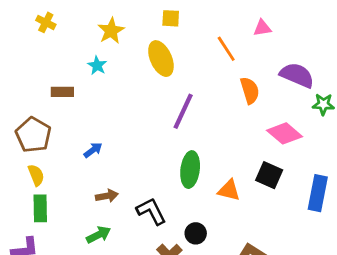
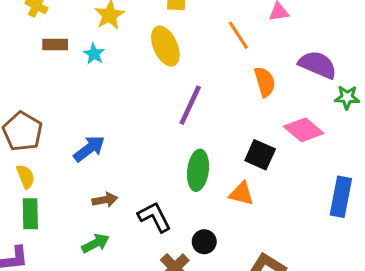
brown rectangle: (62, 92) -> (55, 45), moved
blue arrow: (93, 150) -> (89, 149), size x1.5
black square: (269, 175) -> (260, 155), moved

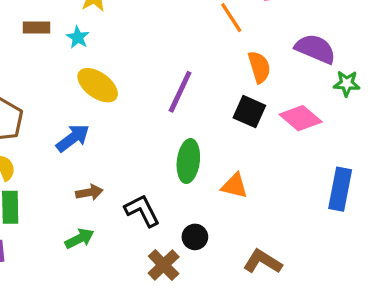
yellow ellipse: (165, 46) -> (98, 85), moved, turned -30
black square: (260, 155) -> (249, 112), moved

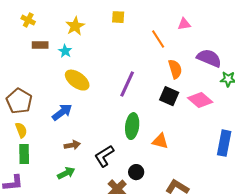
black L-shape: (142, 211) -> (104, 156), turned -95

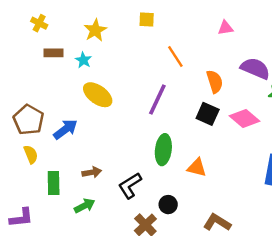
orange line: (158, 39) -> (175, 57), moved
blue arrow: (62, 112) -> (65, 129), moved
green rectangle: (24, 154) -> (54, 183), moved

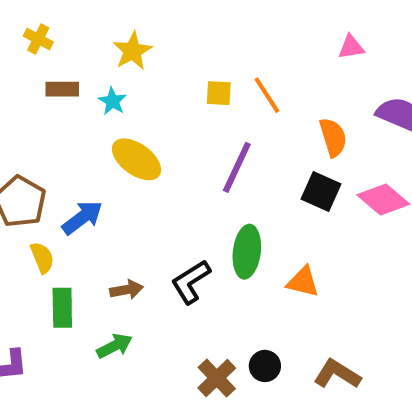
yellow square: (147, 19) -> (219, 93), moved
yellow semicircle: (31, 154) -> (42, 258), moved
black L-shape: (130, 185) -> (191, 282), moved
black circle: (168, 205) -> (265, 366), moved

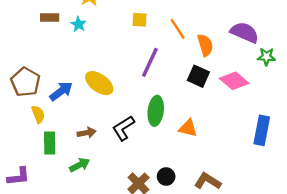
orange line: (267, 95) -> (178, 29), moved
yellow ellipse: (137, 159) -> (99, 83), moved

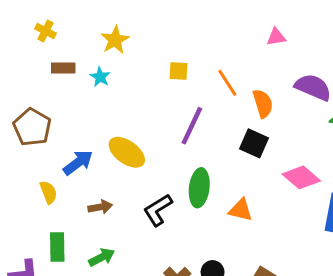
pink diamond: (234, 81) -> (301, 177), moved
brown pentagon: (25, 82) -> (32, 127), moved
brown arrow: (87, 133) -> (100, 207), moved
green rectangle: (50, 143) -> (57, 247), moved

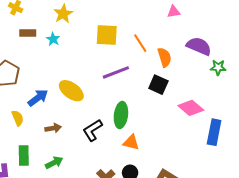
yellow square: (179, 71) -> (107, 35), size x1.6
purple line: (192, 126) -> (116, 72), turned 44
orange triangle: (241, 210) -> (131, 142), moved

